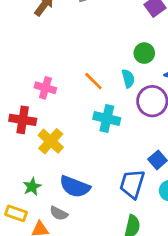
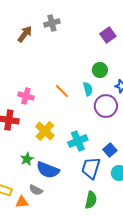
cyan cross: (107, 119) -> (78, 141), moved, turned -36
yellow cross: (51, 141) -> (45, 131), moved
green star: (32, 187) -> (27, 159), moved

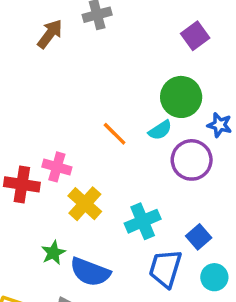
green circle: (100, 70) -> (181, 97), size x1.5
cyan semicircle: (88, 89) -> (160, 130), turned 72
pink cross: (26, 96) -> (57, 167), moved

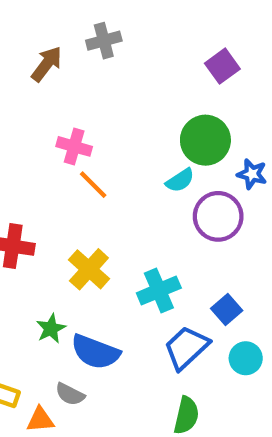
orange line: (115, 134) -> (93, 185), moved
pink cross: (57, 167) -> (74, 146), moved
blue trapezoid: (165, 268) -> (186, 348), turned 30

